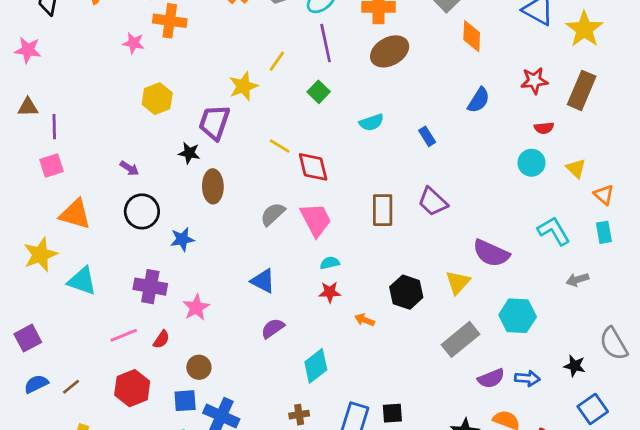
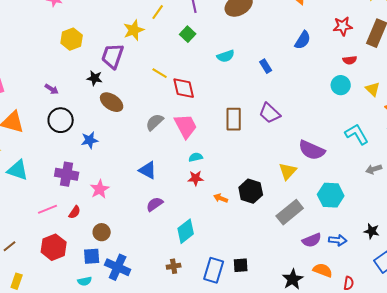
brown ellipse: (213, 186) -> (112, 102), turned -55
black hexagon: (406, 292) -> (251, 191), moved

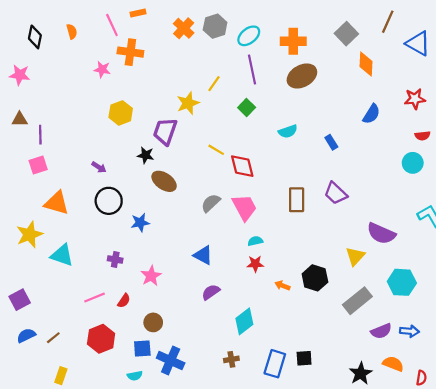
purple cross: (67, 174) -> (115, 259), size x0.6

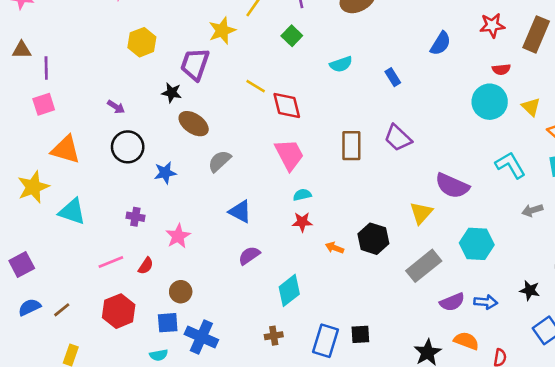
cyan circle: (413, 163) -> (490, 102), size x1.4
gray semicircle: (211, 203) -> (219, 161), moved

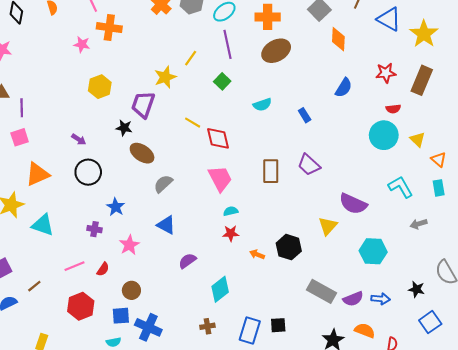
orange triangle: (66, 149) -> (38, 174), turned -40
blue star: (165, 173) -> (116, 207), moved, turned -30
blue triangle: (240, 212) -> (166, 225), moved
gray rectangle: (424, 266) -> (321, 291), moved, turned 68
brown line: (62, 310) -> (34, 286), moved

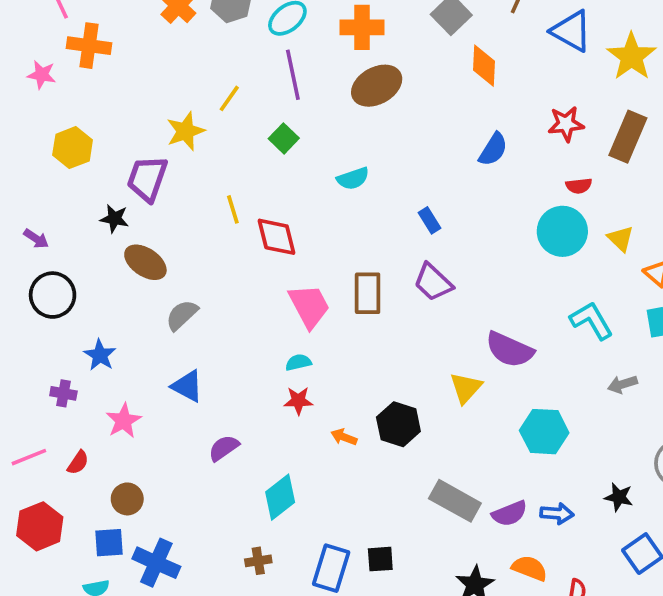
blue rectangle: (305, 115) -> (429, 220), moved
yellow line: (193, 123) -> (233, 209), turned 42
pink trapezoid: (220, 178) -> (309, 306), moved

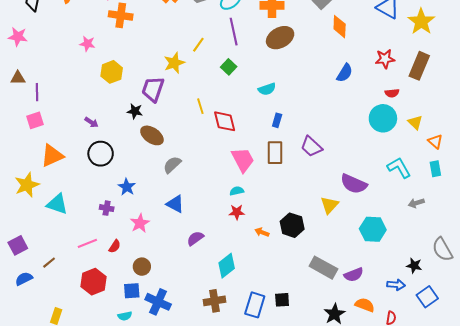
pink star: (42, 75) -> (87, 44), moved
blue rectangle: (429, 220) -> (277, 120), moved, turned 48
blue arrow: (557, 514) -> (396, 285), moved
brown cross: (258, 561) -> (215, 301), size x1.5

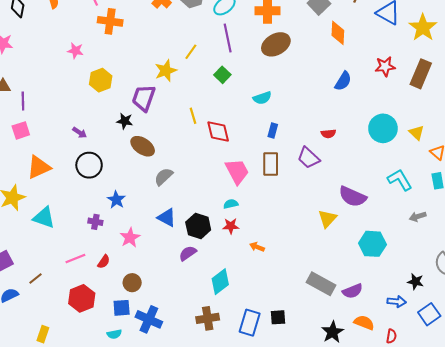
red semicircle: (392, 93) -> (328, 134), moved
black hexagon: (292, 225) -> (198, 226), moved

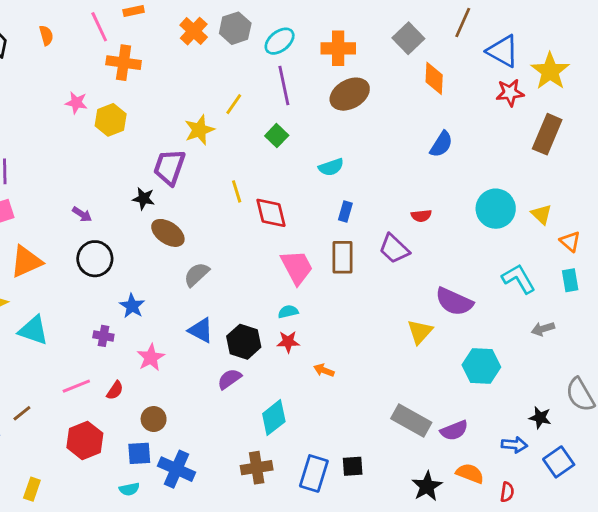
red star: (385, 66) -> (510, 93), moved
yellow hexagon: (101, 80) -> (111, 120), moved

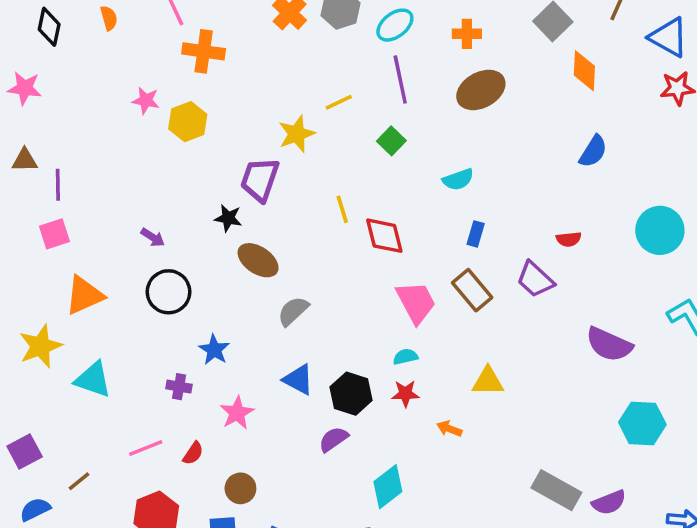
orange cross: (338, 48) -> (467, 34), size x0.7
yellow line: (234, 104) -> (339, 102), turned 30
brown rectangle: (343, 257) -> (472, 290), turned -40
yellow triangle: (420, 332) -> (488, 381), moved, turned 48

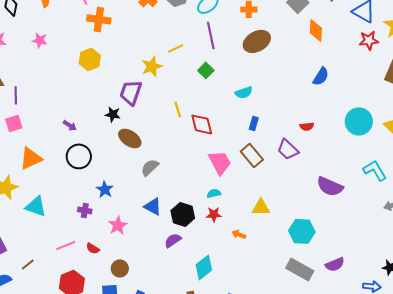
pink star: (146, 101) -> (40, 40), moved
cyan hexagon: (642, 423) -> (302, 231), moved
red semicircle: (193, 453) -> (93, 248), turned 88
purple semicircle: (609, 502) -> (335, 264), moved

